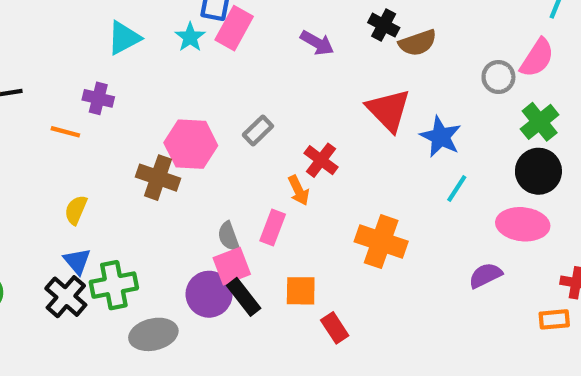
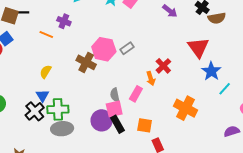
gray rectangle: (258, 131) -> (127, 48), moved
blue star: (441, 137) -> (211, 71), moved
gray ellipse: (153, 334) -> (62, 129), moved

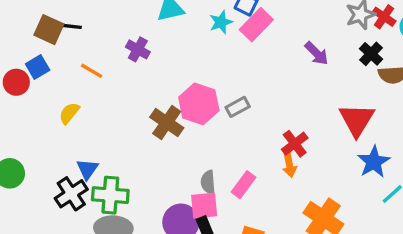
orange line: (46, 35) -> (92, 71), moved
yellow semicircle: (46, 72) -> (69, 113), moved
orange arrow: (151, 78) -> (289, 165), moved

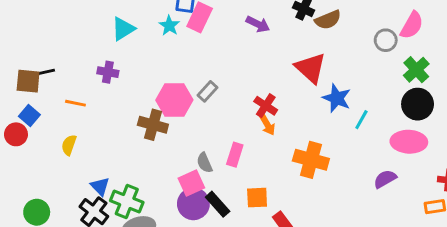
green cross: (110, 195) -> (127, 201), turned 36
pink square: (204, 206) -> (191, 183), moved

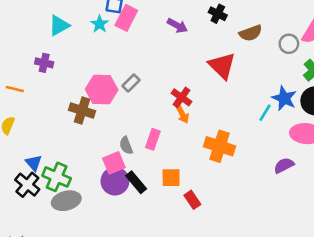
brown semicircle: (328, 20) -> (251, 33), moved
blue star: (337, 98) -> (284, 98), moved

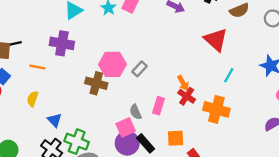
purple cross: (44, 63) -> (62, 43), size x1.5
gray rectangle: (131, 83) -> (140, 69), moved
red cross: (182, 97) -> (187, 96), moved
cyan line: (265, 113) -> (229, 75), moved
blue triangle: (34, 163) -> (55, 120), moved

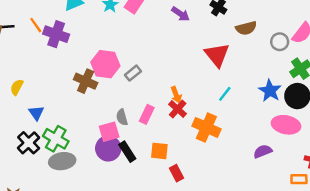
orange line: (37, 67) -> (36, 25), moved, turned 35

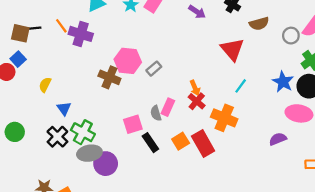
gray semicircle: (122, 117) -> (156, 113), moved
purple circle: (108, 148) -> (106, 164), moved
orange square: (159, 151) -> (181, 141), turned -36
red rectangle: (176, 173) -> (203, 143), moved, size x1.6

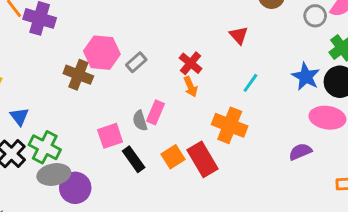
red triangle: (232, 49) -> (239, 35), size x0.6
red cross: (197, 101) -> (191, 63), moved

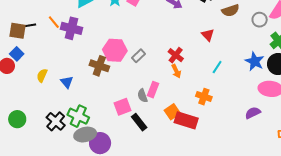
blue triangle: (19, 117) -> (67, 82), moved
orange cross: (230, 125) -> (204, 97), size x0.7
orange square: (173, 157) -> (172, 112), moved
red rectangle: (202, 159) -> (186, 120), turned -40

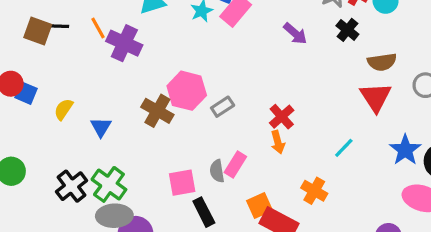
red triangle: (208, 35) -> (376, 97), moved, size x1.5
blue square: (17, 54) -> (26, 93), moved, turned -32

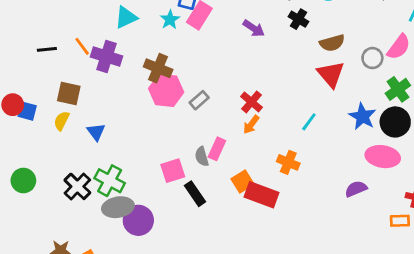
brown square: (38, 31) -> (69, 94), moved
brown cross: (157, 111) -> (158, 68), moved
orange arrow: (278, 142) -> (251, 125), turned 60

